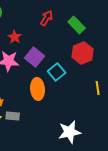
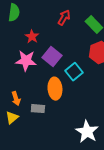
gray rectangle: (13, 116) -> (38, 109), moved
white star: (70, 132) -> (87, 132), turned -30

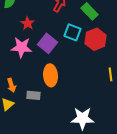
cyan square: (74, 72) -> (72, 32), moved, turned -30
white star: (87, 132) -> (82, 118), turned -30

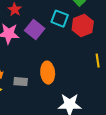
orange ellipse: (50, 75) -> (48, 73), moved

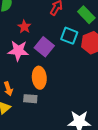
orange ellipse: (48, 73) -> (39, 78), moved

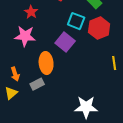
purple square: (44, 47) -> (65, 42), moved
gray rectangle: (30, 99) -> (37, 84), turned -32

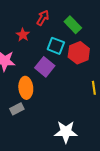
red star: (31, 12) -> (23, 35), moved

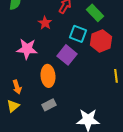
gray rectangle: (17, 109) -> (49, 105), moved

